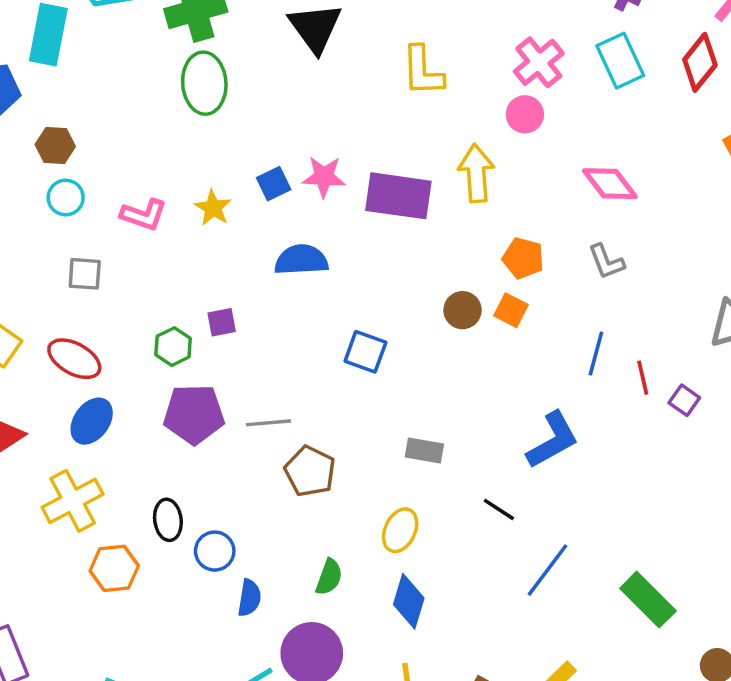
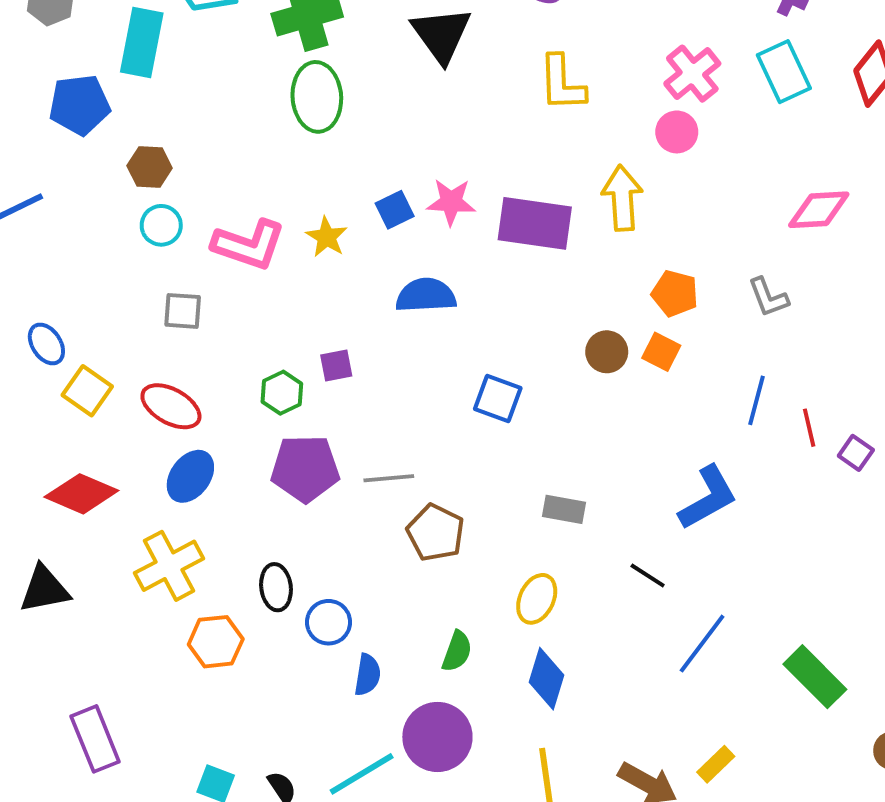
pink diamond: (610, 184) -> (819, 210), moved, turned -56
pink L-shape: (144, 215) -> (249, 245), size x1.4

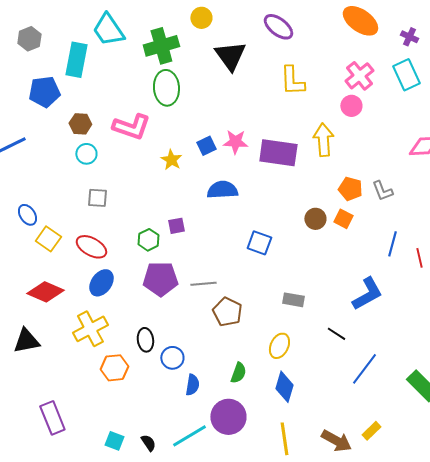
pink L-shape: (249, 245) -> (131, 127), moved
gray L-shape: (768, 297) -> (382, 191), moved

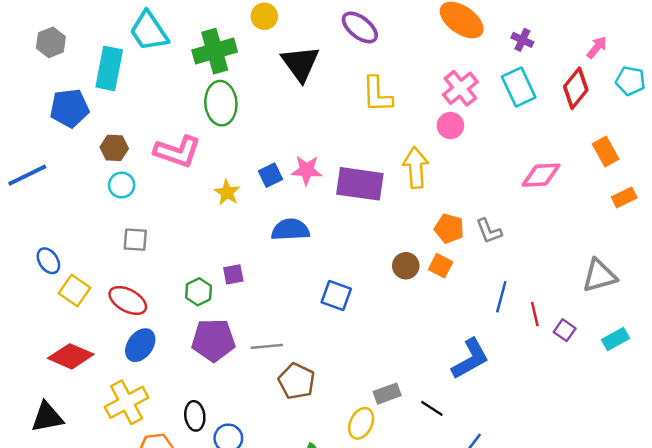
gray rectangle: (293, 300) -> (387, 394), moved, turned -30

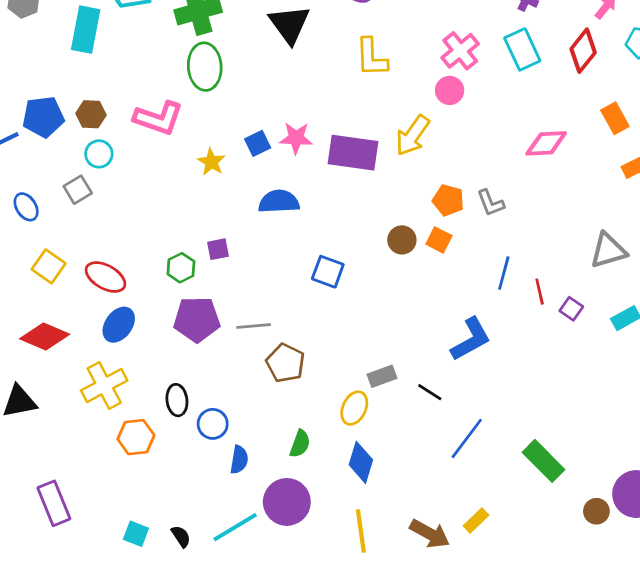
blue pentagon: (69, 108) -> (43, 117), moved
yellow arrow: (416, 168) -> (412, 135), turned -141
gray square: (135, 240) -> (78, 190), moved, turned -35
blue ellipse: (48, 261) -> (26, 207), moved

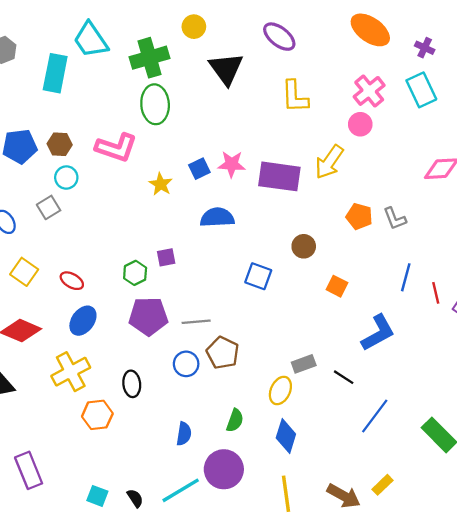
brown circle: (402, 240) -> (304, 246), moved
orange square: (439, 240) -> (337, 286), moved
red ellipse: (105, 277) -> (72, 281), size x0.7
blue circle: (213, 424) -> (186, 364), moved

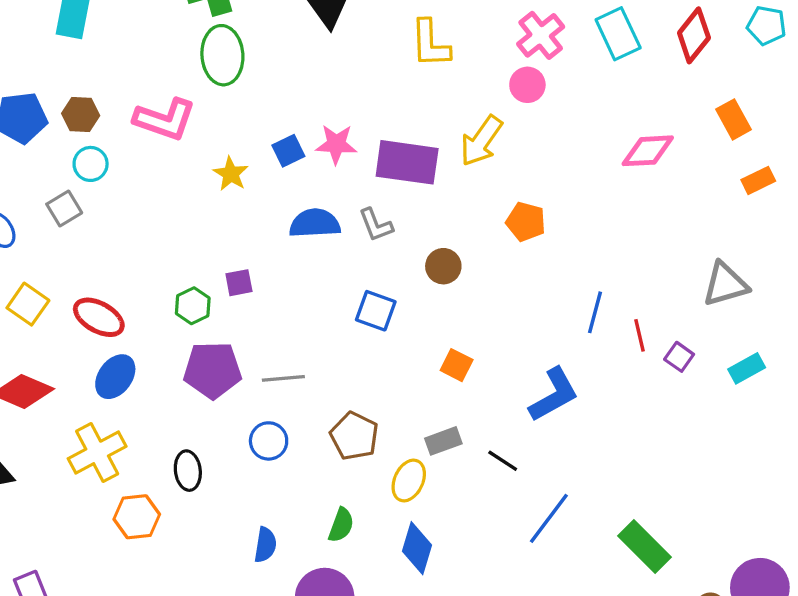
gray L-shape: (395, 219) -> (376, 225), moved
red ellipse: (72, 281) -> (99, 317), size x1.4
orange square: (337, 286) -> (457, 365), moved
brown pentagon: (223, 353) -> (354, 436), moved

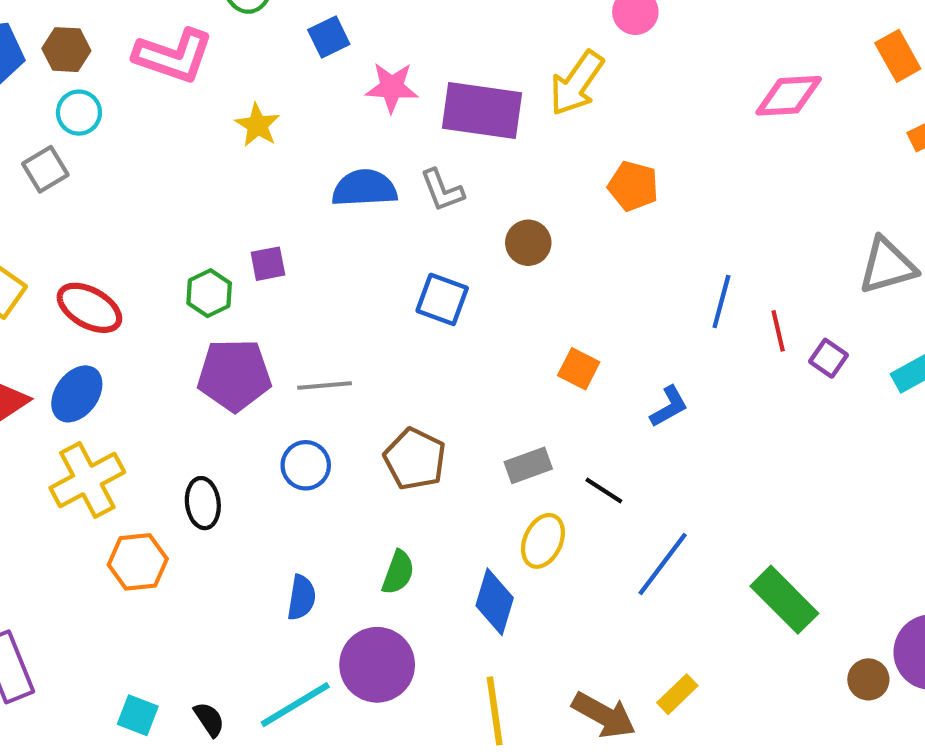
blue square: (288, 151) -> (329, 37), moved
orange square: (457, 365) -> (579, 369), moved
blue ellipse: (115, 377) -> (77, 394), moved
blue L-shape: (554, 395) -> (669, 407), size x0.6
yellow ellipse: (409, 481) -> (543, 541), moved

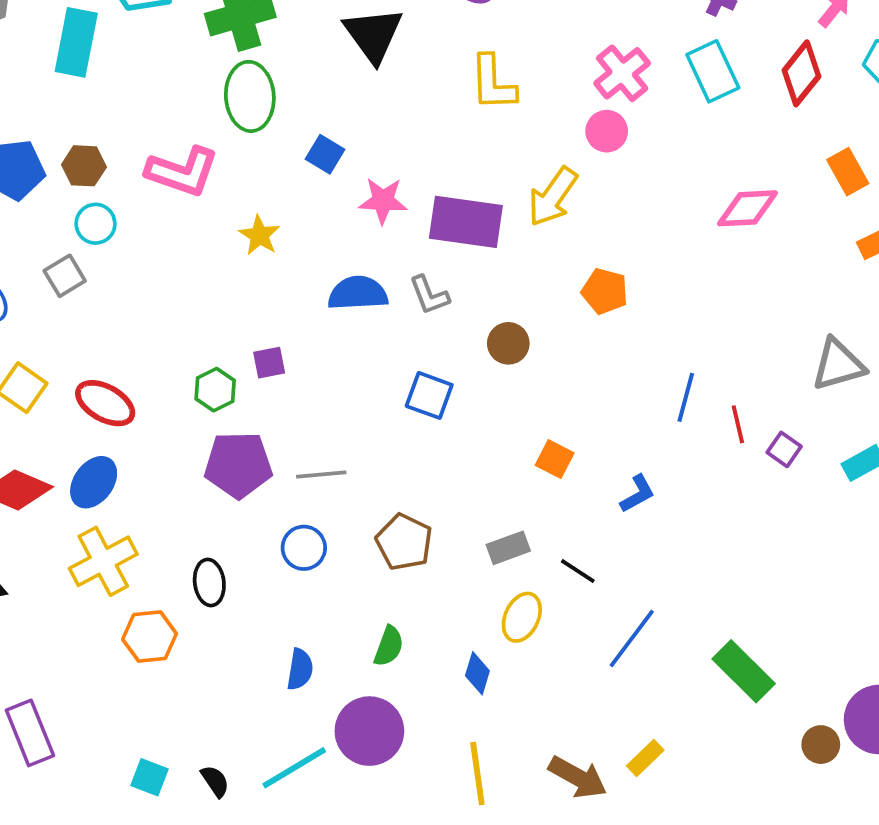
blue square: (329, 37) -> (325, 154), turned -33
blue diamond: (495, 602) -> (477, 673), size x0.7

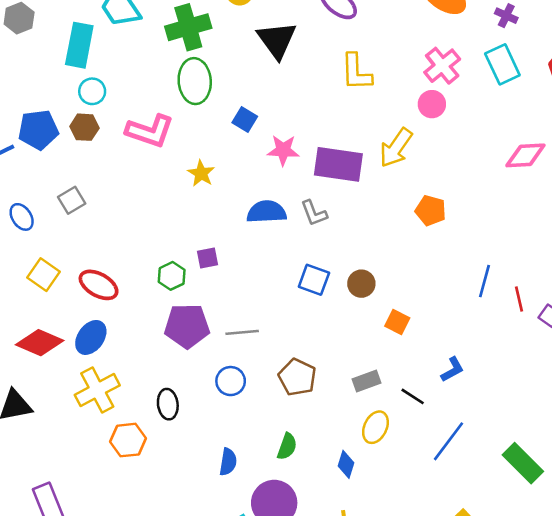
cyan circle: (96, 224) -> (92, 91), moved
brown circle: (508, 343) -> (361, 284), moved
blue L-shape: (638, 494) -> (452, 370), moved

